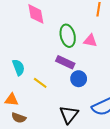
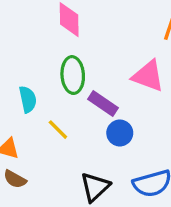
green ellipse: (68, 36) -> (73, 75), moved
pink triangle: (90, 41) -> (148, 76), size x1.5

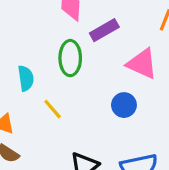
purple rectangle: (103, 104) -> (104, 30), moved, turned -68
blue circle: (120, 133) -> (124, 105), moved

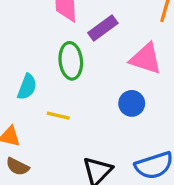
cyan semicircle: (26, 78) -> (27, 87), turned 35
yellow line: (53, 109) -> (58, 116), turned -30

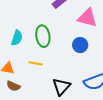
green ellipse: (71, 61) -> (43, 36), moved
yellow line: (58, 116) -> (36, 63), moved

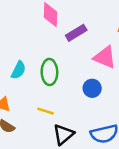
yellow line: (36, 63) -> (45, 111), moved

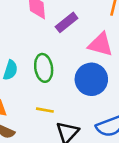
blue circle: (92, 88) -> (91, 79), size x1.6

